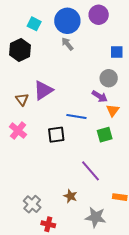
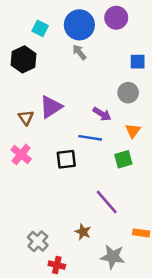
purple arrow: (100, 96) -> (102, 114), moved

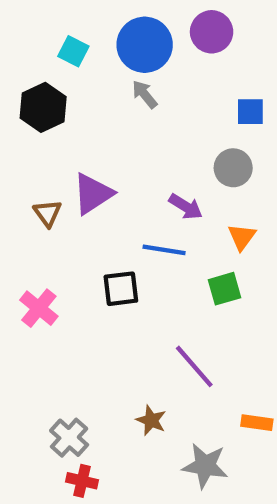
pink cross: (21, 154) -> (39, 308), moved
red cross: (57, 265) -> (82, 481), moved

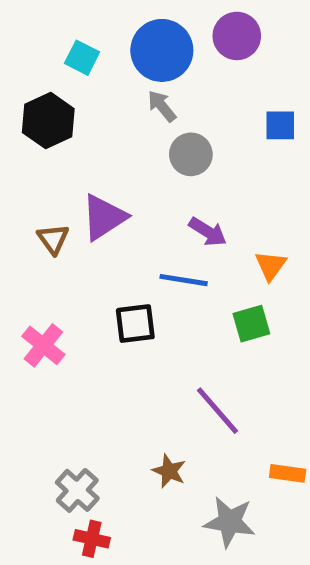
gray circle: (233, 168) -> (191, 154), moved

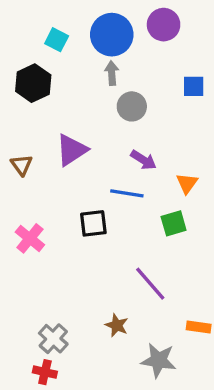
gray arrow: (162, 106) -> (112, 73), turned 35
brown triangle: (53, 239) -> (22, 165), moved
red cross: (92, 539) -> (45, 372), moved

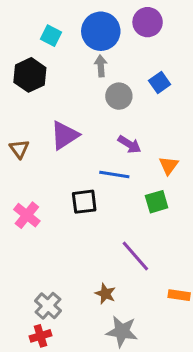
blue square: (194, 86) -> (160, 82), moved, turned -35
gray star: (159, 360) -> (122, 331), moved
red cross: (45, 372) -> (40, 336), turned -30

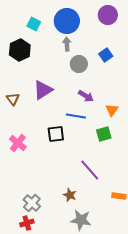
purple circle: (148, 22) -> (108, 15), moved

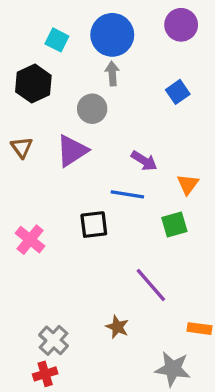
gray circle: (79, 64) -> (92, 109), moved
brown triangle: (13, 99) -> (22, 147), moved
gray star: (81, 220) -> (173, 369), moved

